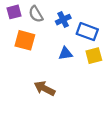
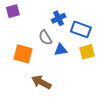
gray semicircle: (36, 14) -> (45, 38), moved
orange square: (25, 40) -> (23, 54), moved

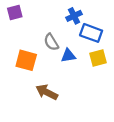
blue cross: (59, 18) -> (74, 16), moved

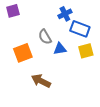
orange square: (26, 60) -> (23, 53), turned -36

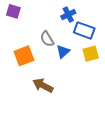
purple square: (13, 11) -> (13, 11), turned 32
blue triangle: (60, 49) -> (63, 52), turned -32

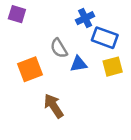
blue triangle: (63, 52) -> (79, 64), turned 32
brown arrow: (43, 85) -> (54, 106), turned 30

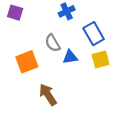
blue cross: (85, 18) -> (67, 11), moved
blue rectangle: (105, 38) -> (94, 34), turned 40

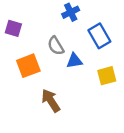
purple square: (15, 13) -> (13, 28), moved
yellow square: (101, 59) -> (107, 76), moved

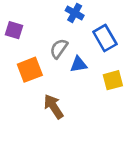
blue cross: (71, 12) -> (75, 13), turned -35
gray semicircle: (56, 46) -> (59, 49), turned 66

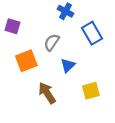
blue triangle: (79, 64) -> (68, 65), moved, turned -35
yellow square: (113, 80) -> (91, 91), moved

